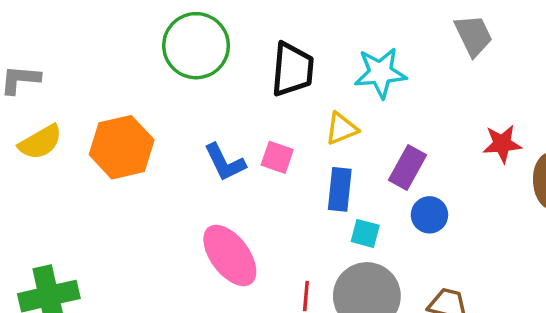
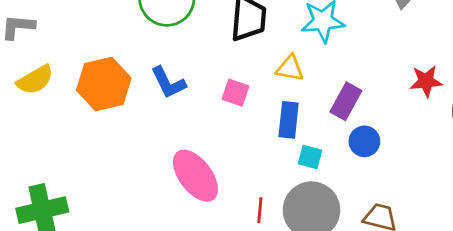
yellow triangle: (341, 129) -> (290, 68), turned 32
blue L-shape: (225, 162) -> (168, 83), moved

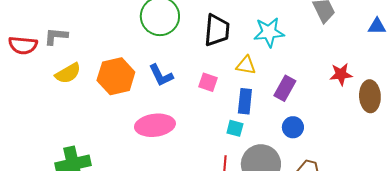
blue circle: (364, 141) -> (293, 127), moved
cyan square: (310, 157) -> (235, 128), moved
pink ellipse: (195, 176) -> (155, 125), moved, turned -60

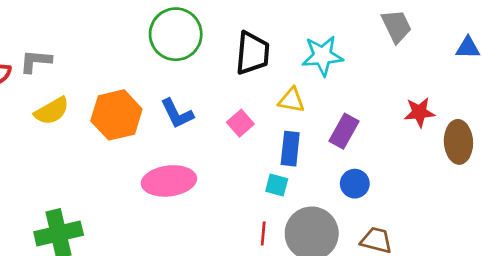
pink square: (208, 82) -> (240, 123), turned 30

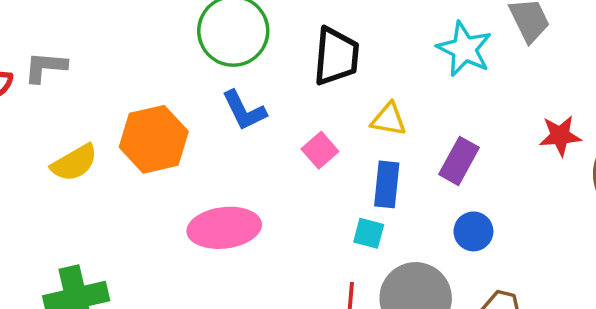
cyan star: (322, 56) -> (464, 49), moved, turned 30
yellow semicircle: (52, 111) -> (74, 163), moved
blue L-shape: (177, 114) -> (244, 110), moved

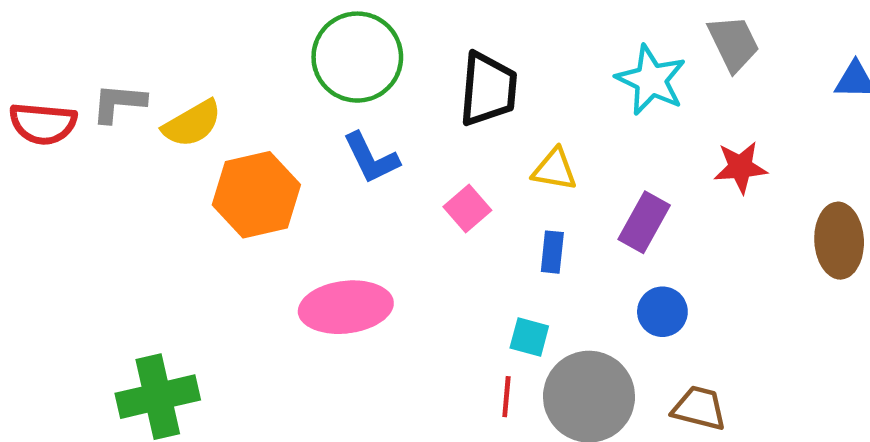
red star: (560, 136) -> (740, 167), moved
yellow semicircle: (74, 163) -> (192, 124), moved
blue rectangle: (387, 184) -> (552, 252), size x0.7
cyan square: (369, 233) -> (529, 337), moved

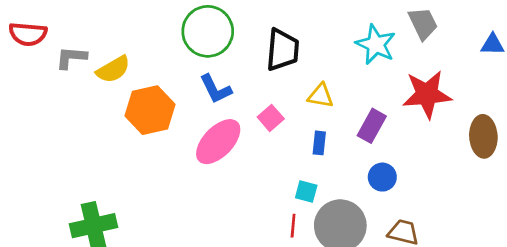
red semicircle: (43, 124) -> (28, 34), moved
red star: (740, 167) -> (427, 94), size x1.6
pink ellipse: (346, 307) -> (218, 142), moved, turned -39

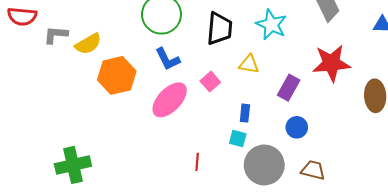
cyan star: (376, 44) -> (271, 25), moved
blue rectangle: (319, 143) -> (245, 113), moved
red line: (293, 226) -> (197, 162), moved

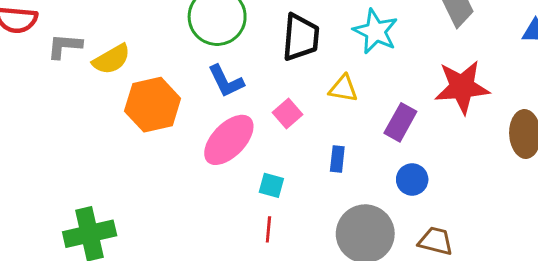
cyan square: (238, 139) -> (271, 185), moved

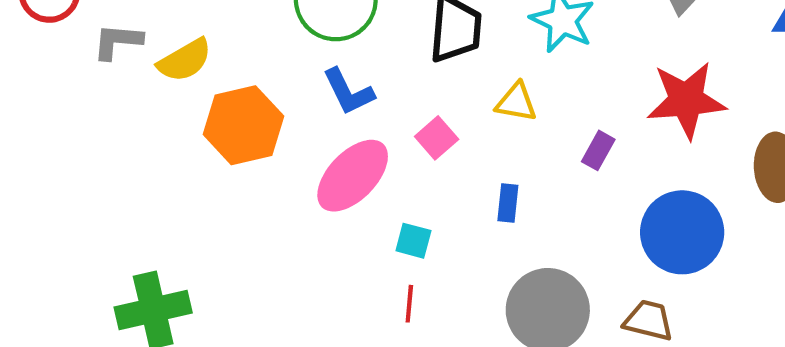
purple rectangle: (400, 122) -> (598, 150), size x0.7
blue circle: (412, 179) -> (682, 232), moved, size x1.8

